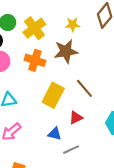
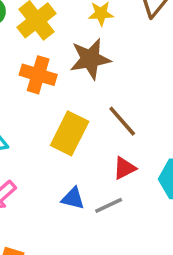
red triangle: (76, 118) -> (124, 168), moved
gray line: (71, 150) -> (109, 205), moved

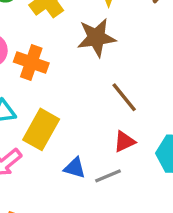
orange cross: (38, 75) -> (31, 62), moved
yellow rectangle: (70, 133) -> (41, 129), moved

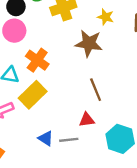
orange cross: (31, 62) -> (37, 60), moved
blue triangle: (75, 168) -> (46, 138), moved

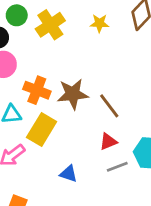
brown star: (89, 43) -> (73, 94), moved
gray line: (69, 140) -> (117, 167), moved

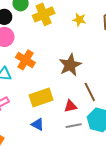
brown star: (73, 94) -> (70, 65), moved, turned -30
brown line: (109, 106) -> (90, 92), moved
yellow rectangle: (42, 129) -> (41, 98), moved, turned 30

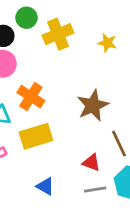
yellow rectangle: (41, 98) -> (36, 136), moved
red triangle: (70, 106) -> (91, 163), turned 32

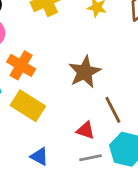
yellow rectangle: (36, 136) -> (28, 106), turned 52

